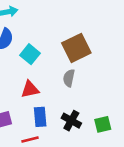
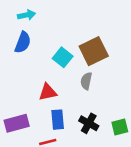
cyan square: (30, 54) -> (63, 57), moved

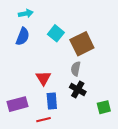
cyan square: (63, 57) -> (56, 33), moved
red triangle: (48, 92) -> (43, 78), turned -49
black cross: (89, 123) -> (78, 90), moved

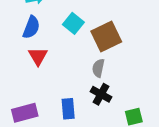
red triangle: (43, 78) -> (38, 56), moved

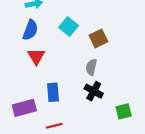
brown square: (106, 36) -> (98, 38), size x0.7
blue rectangle: (68, 109) -> (53, 92), moved

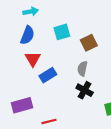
cyan square: (69, 27) -> (62, 32), turned 35
blue rectangle: (53, 92) -> (48, 75), moved, turned 63

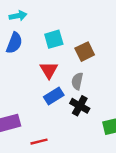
red triangle: (33, 59) -> (49, 70), moved
blue rectangle: (48, 75) -> (54, 96), moved

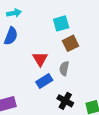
cyan square: (54, 39) -> (61, 23), moved
black cross: (80, 106) -> (65, 101), moved

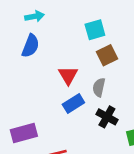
black cross: (65, 101) -> (107, 117), moved

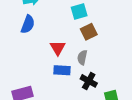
blue rectangle: (73, 103) -> (62, 70), turned 35

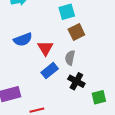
blue semicircle: (28, 24) -> (23, 40), moved, turned 48
blue rectangle: (62, 70) -> (50, 71), turned -42

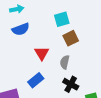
blue semicircle: (23, 40) -> (21, 29), moved
blue rectangle: (50, 71) -> (36, 80), moved

